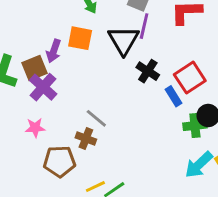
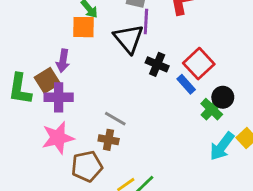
orange square: (80, 38) -> (84, 27), moved
purple cross: (43, 87) -> (59, 97), turned -32
green cross: (195, 125) -> (212, 109), turned -30
pink star: (35, 128) -> (58, 138), size x1.6

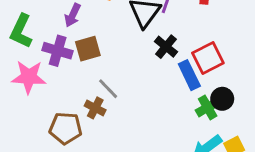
brown square: (47, 80) -> (88, 49), moved
blue rectangle: (186, 84) -> (189, 75), size x1.4
pink star: (58, 138) -> (29, 77), moved

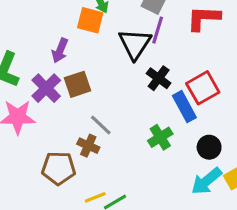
purple cross: (58, 51) -> (46, 88), turned 32
black circle: (222, 99) -> (209, 147), moved
green cross: (208, 107) -> (160, 137), moved

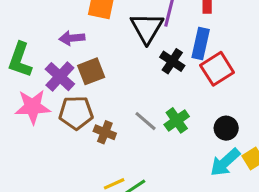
purple arrow: (60, 50) -> (72, 38), turned 65
blue rectangle: (184, 107) -> (201, 43), moved, turned 44
gray line: (101, 125) -> (146, 121), moved
brown pentagon: (59, 168) -> (76, 113), moved

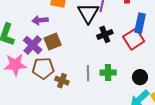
blue rectangle: (201, 43) -> (140, 23), moved
black cross: (172, 61) -> (105, 34), turned 35
green cross: (177, 120) -> (108, 73), turned 35
gray line: (146, 121) -> (88, 73), turned 49

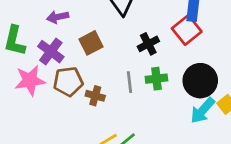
black cross: (105, 34) -> (148, 44), moved
brown square: (53, 41) -> (91, 43), moved
black circle: (140, 77) -> (200, 81), size x1.6

